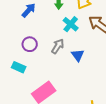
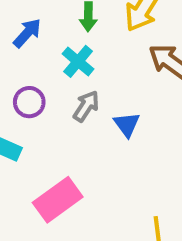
cyan cross: (71, 24) -> (78, 61), moved

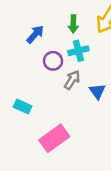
cyan cross: (78, 61) -> (78, 51), moved, turned 36
purple circle: (29, 102) -> (53, 61), moved

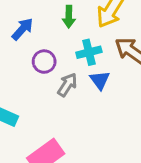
cyan cross: (78, 51) -> (89, 52), moved
blue triangle: (97, 91) -> (100, 80), moved

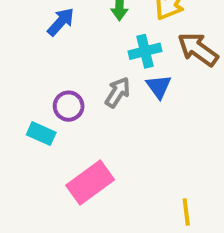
purple circle: (44, 62) -> (69, 106), moved

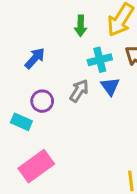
blue arrow: (61, 22) -> (35, 58), moved
pink rectangle: (90, 183) -> (36, 166), moved

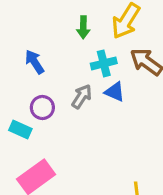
blue arrow: (35, 58) -> (35, 62), turned -75
blue triangle: (110, 86) -> (115, 92), turned -30

